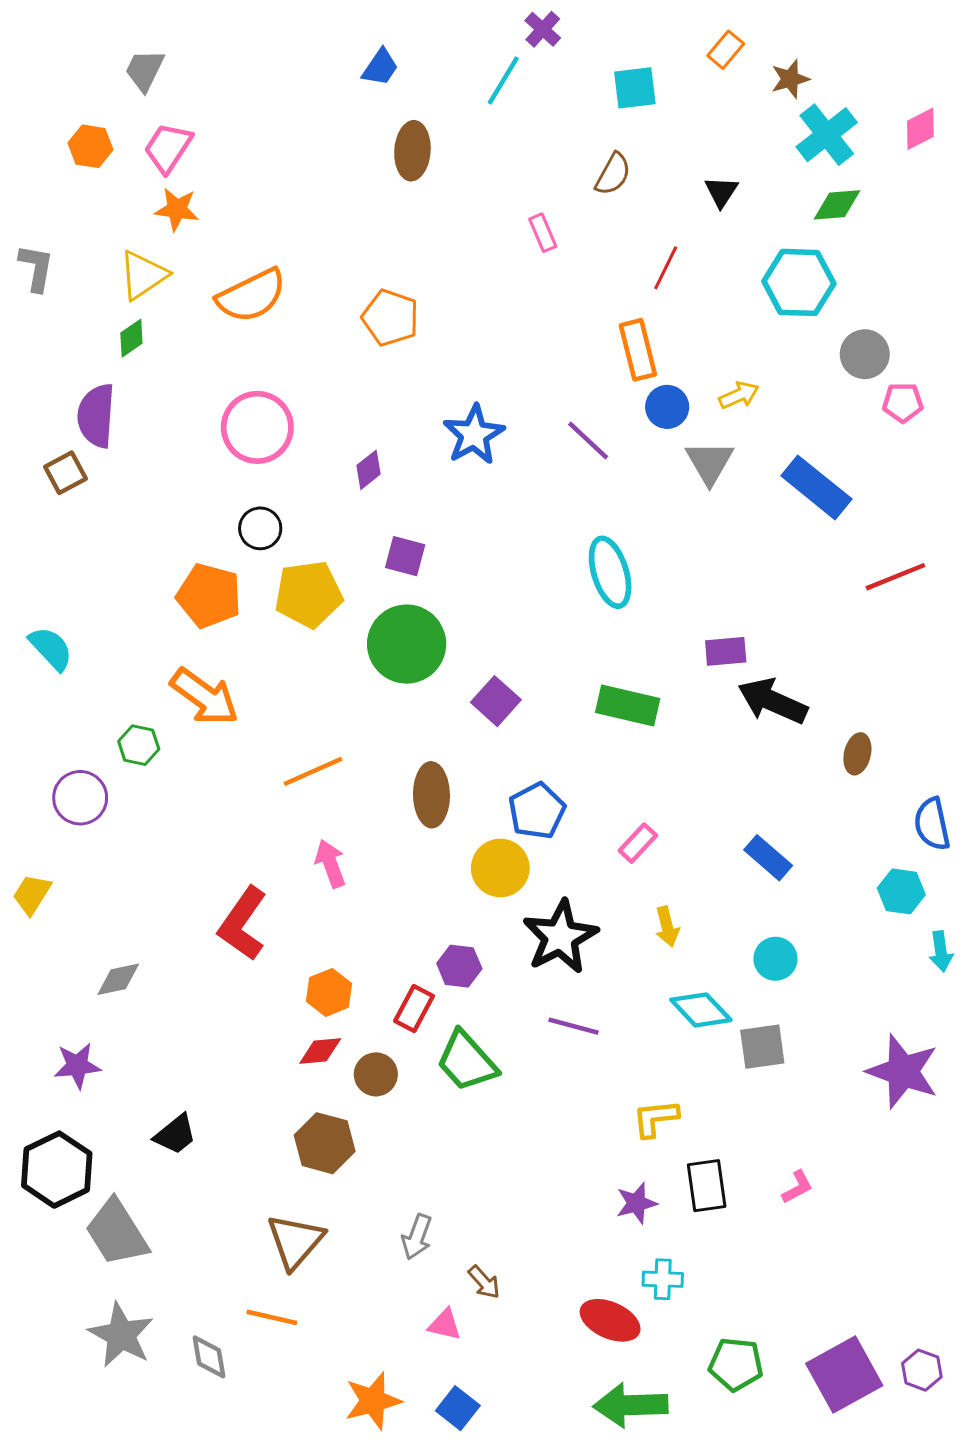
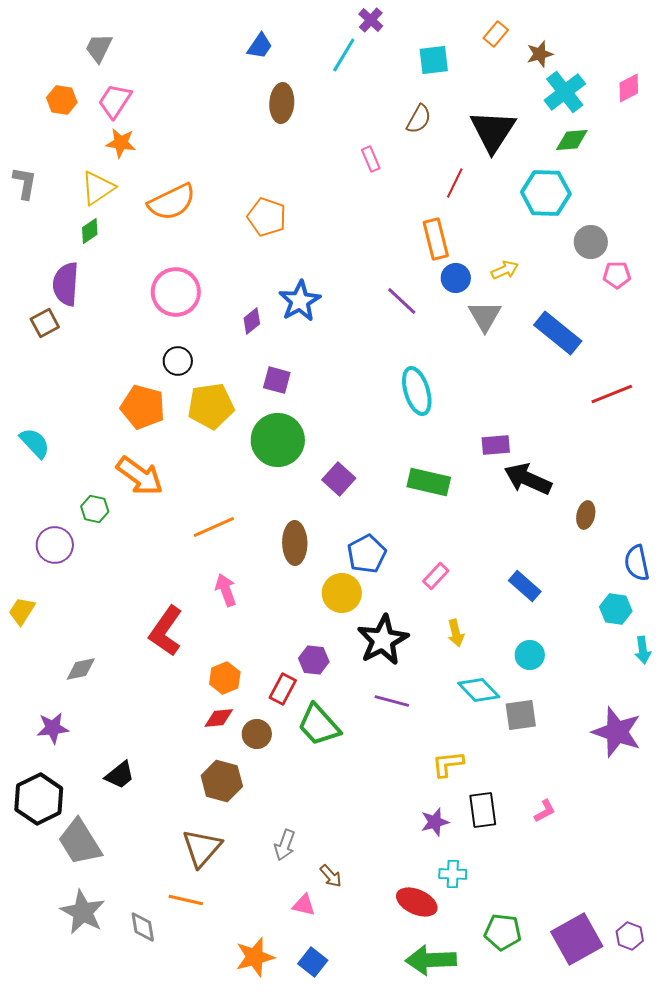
black triangle: (721, 192) -> (493, 131), size x2.0
blue star: (474, 435) -> (300, 301), moved

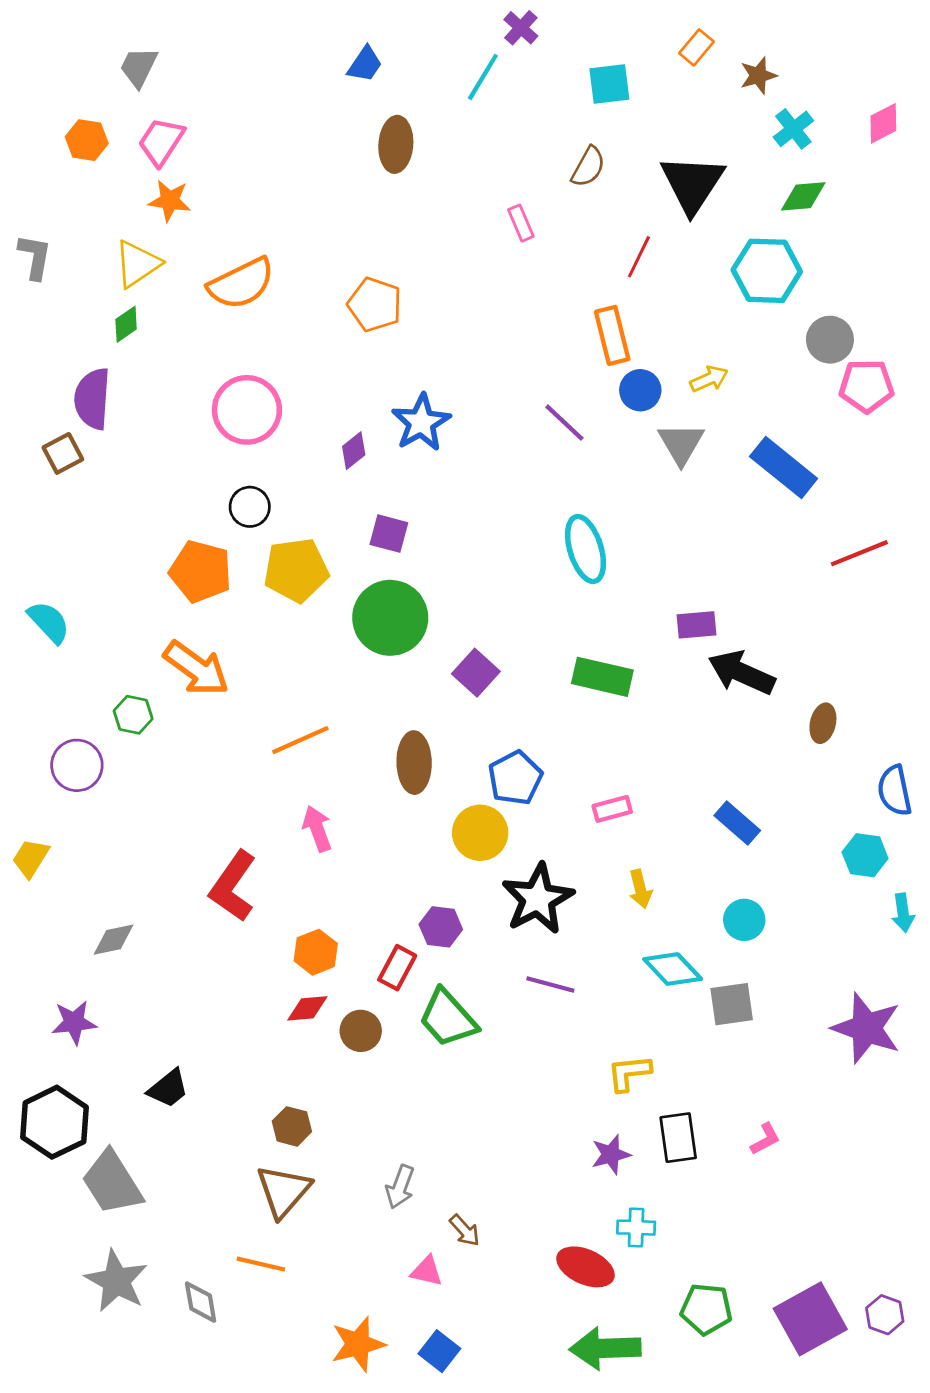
cyan cross: (565, 92) -> (793, 129), size x0.7
pink pentagon: (617, 275) -> (866, 386), size x1.4
pink rectangle: (436, 576) -> (612, 809), turned 32
brown hexagon: (222, 781) -> (292, 1126), moved, size x0.7

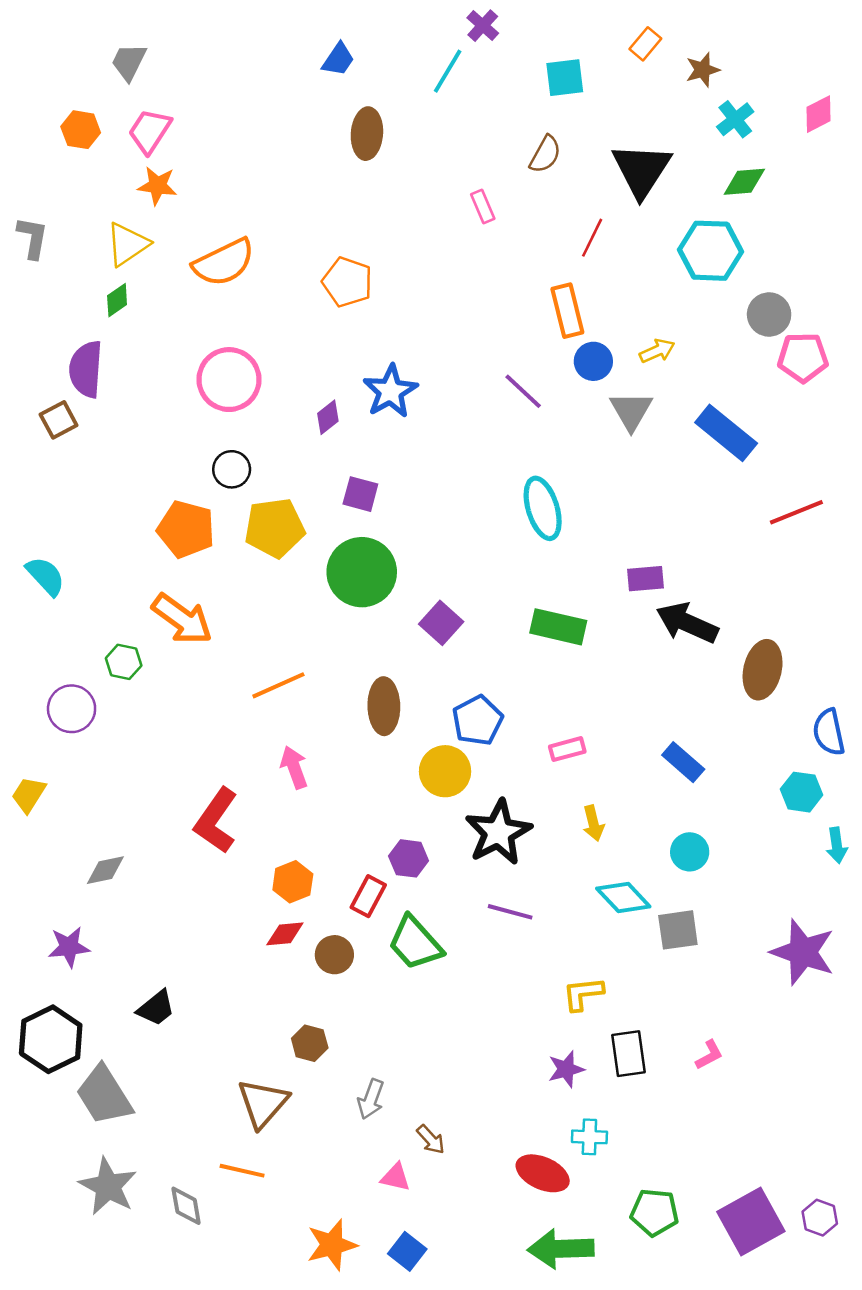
brown ellipse: (823, 723) -> (763, 670), size x1.6
brown hexagon: (292, 1126) -> (310, 1043), moved

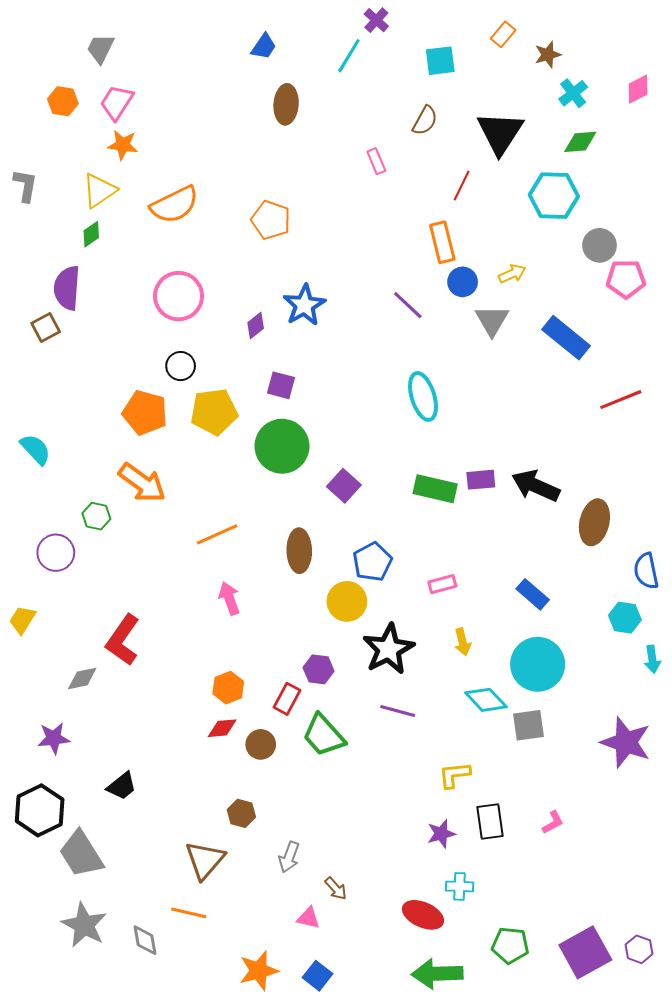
purple rectangle: (645, 579) -> (481, 480), moved
red L-shape: (216, 821) -> (123, 640), moved
cyan circle: (690, 852) -> (538, 664), size x1.8

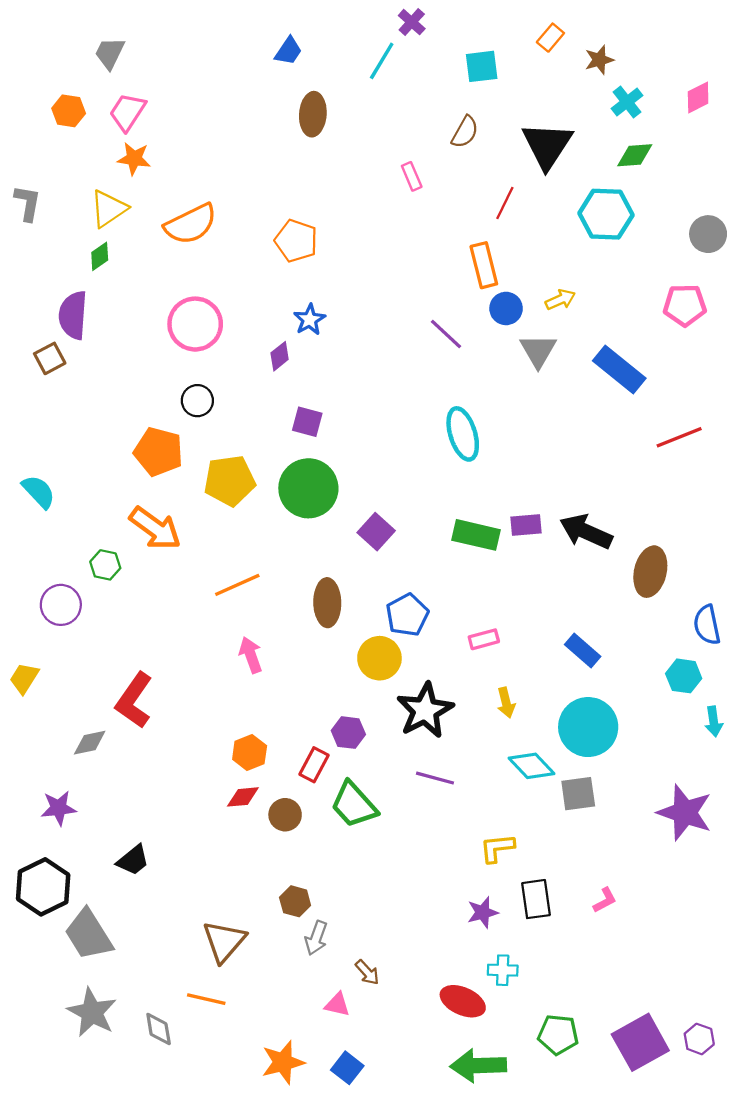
gray circle: (600, 245) -> (708, 234), moved
blue star: (304, 305) -> (310, 320), moved, size x0.7
yellow pentagon: (214, 412) -> (230, 481), moved
brown hexagon: (241, 813) -> (295, 901), moved

